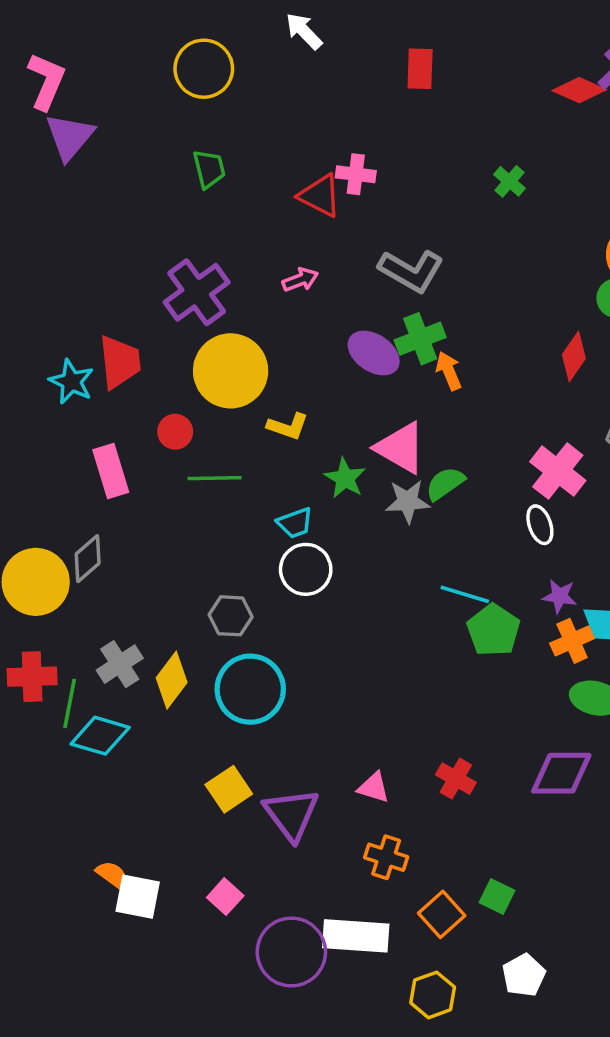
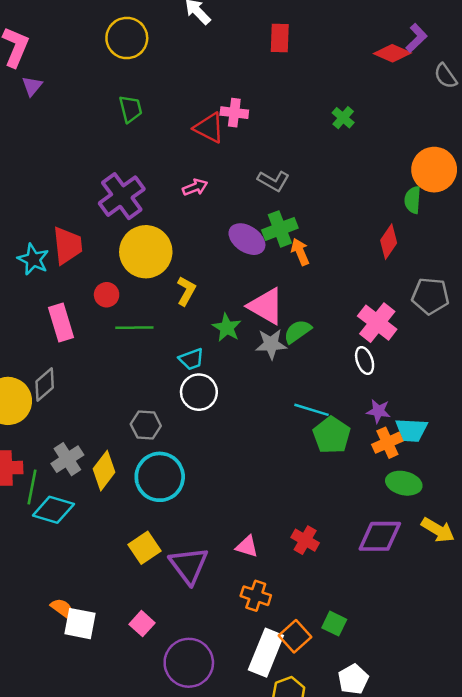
purple triangle: (70, 137) -> (32, 86), size x0.6
gray L-shape: (411, 271) -> (274, 181), size x0.7
yellow L-shape: (288, 426) -> (186, 291), turned -80
white rectangle: (356, 936) -> (266, 653), moved, turned -72

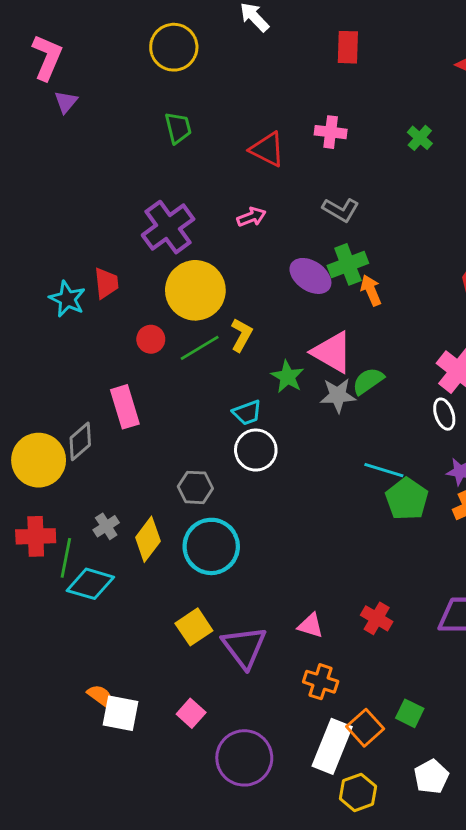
pink cross: (234, 113) -> (331, 132), moved
red trapezoid: (67, 245) -> (106, 283), size x0.7
pink rectangle: (61, 323) -> (125, 407), moved
green line: (134, 328) -> (200, 348), moved, turned -30
gray cross: (67, 459) -> (106, 526), size x0.7

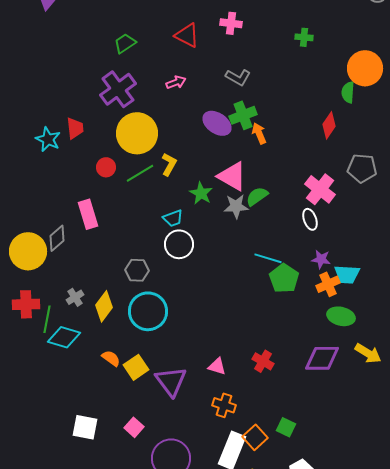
green trapezoid: (178, 128) -> (125, 43), moved, turned -110
green cross: (420, 138) -> (304, 37), moved, turned -36
orange semicircle: (100, 696) -> (111, 358), moved

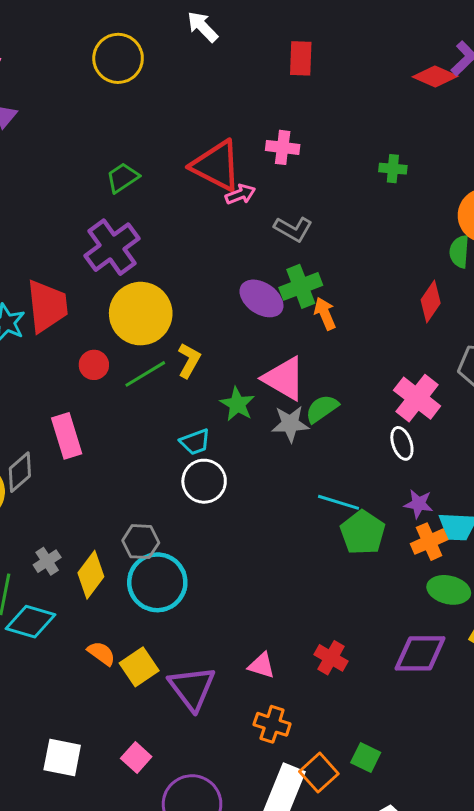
red triangle: (187, 35) -> (216, 166), size x1.4
pink arrow: (176, 82) -> (240, 194), moved
red trapezoid: (75, 128) -> (47, 306), size x1.6
gray hexagon: (137, 270) -> (141, 542), moved

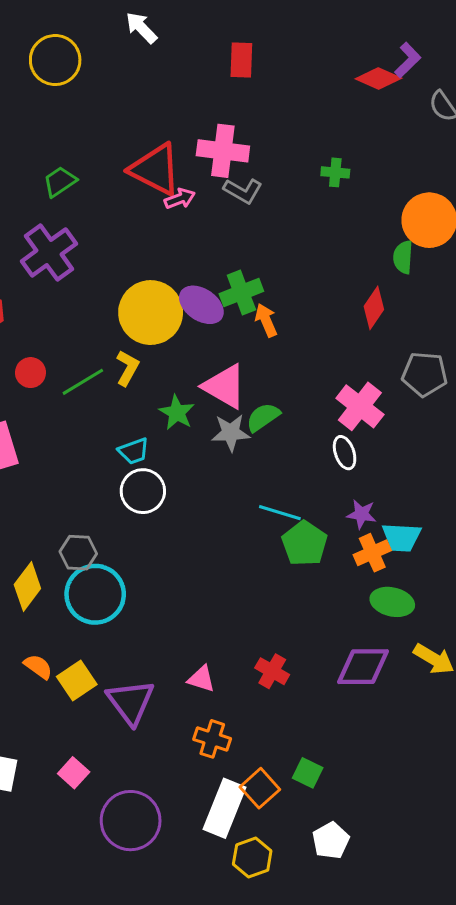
pink cross: (283, 147) -> (223, 151), size x1.5
gray L-shape: (293, 229) -> (243, 191), moved
yellow circle: (141, 314) -> (151, 313), moved

